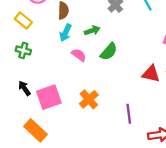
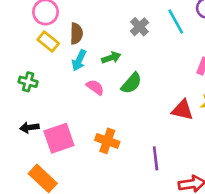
yellow rectangle: (23, 20) -> (48, 42), moved
black arrow: (24, 88) -> (29, 127), turned -64
orange cross: (89, 99) -> (107, 141), turned -30

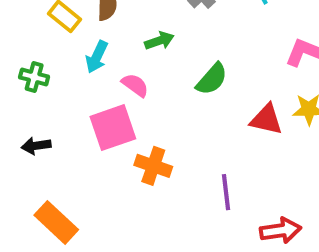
cyan arrow: (79, 60) -> (97, 57), moved
green semicircle: (131, 83) -> (212, 79), moved
pink square: (59, 138) -> (113, 128), moved

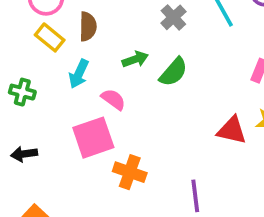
green semicircle: (212, 79) -> (173, 72), moved

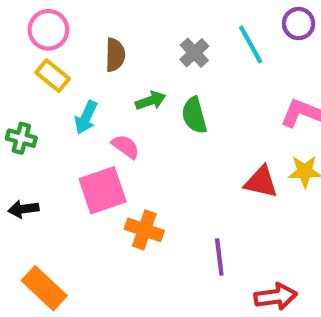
brown semicircle: (88, 27) -> (115, 55), moved
green semicircle: (173, 72) -> (194, 115), turned 124

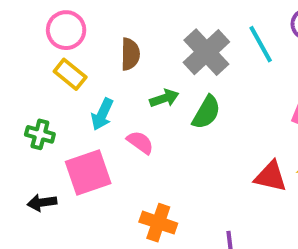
gray cross: (194, 53) -> (206, 52), size x1.6
green semicircle: (194, 115) -> (206, 112), turned -135
pink square: (103, 190) -> (88, 172), moved

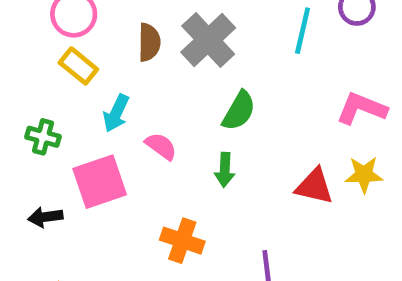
cyan line: (261, 44) -> (303, 31), turned 42
gray cross: (206, 52) -> (208, 40), moved
green arrow: (164, 98) -> (225, 170), moved, turned 112

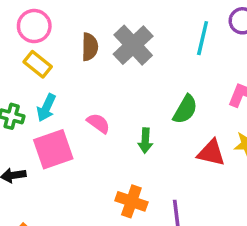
green semicircle: (239, 111) -> (185, 109), moved
cyan arrow: (116, 113) -> (46, 108), moved
orange cross: (182, 241) -> (131, 201), moved

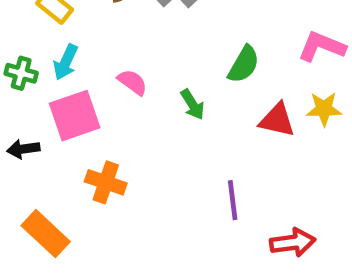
green arrow: (145, 141) -> (193, 104), turned -35
orange cross: (131, 201) -> (106, 182), moved

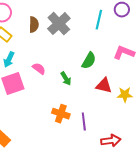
yellow star: (324, 109) -> (125, 95), moved
orange cross: (106, 182) -> (61, 114), moved

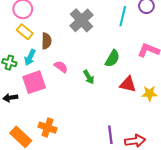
brown semicircle: (34, 25) -> (46, 41), moved
orange cross: (61, 114) -> (48, 128), moved
purple line: (84, 122) -> (110, 135), moved

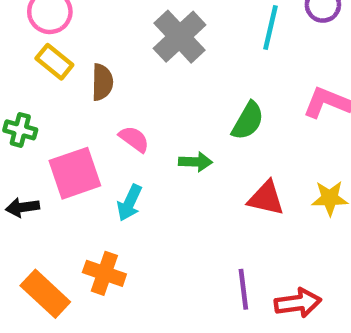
cyan arrow: (30, 57) -> (129, 203), moved
green arrow: (89, 77) -> (195, 162), turned -56
red triangle: (128, 84) -> (266, 198), moved

